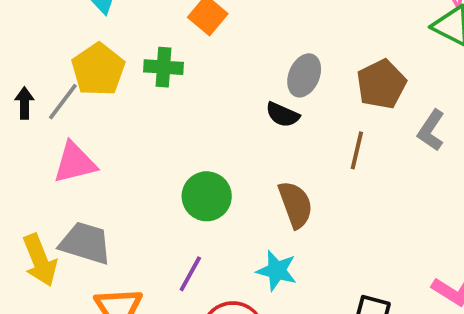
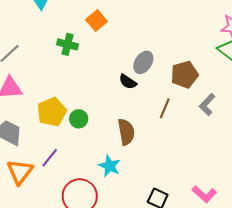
yellow pentagon: (98, 70) -> (52, 112), moved
green circle: (207, 196) -> (79, 119), size x0.7
purple line: (190, 274) -> (50, 158), moved

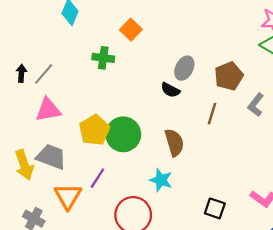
green circle: (79, 119) -> (123, 134), size x1.8

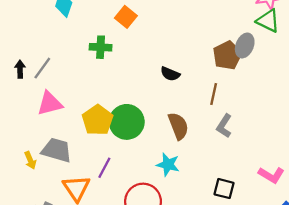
gray ellipse: (184, 68) -> (245, 45), moved
gray L-shape: (256, 105) -> (224, 126), moved
yellow arrow: (24, 165) -> (30, 160), size x0.6

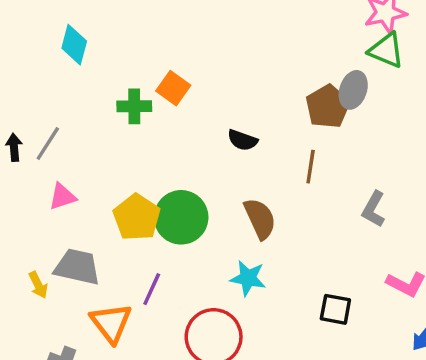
orange square: (126, 17) -> (173, 88), moved
pink triangle: (50, 103) -> (62, 197), size x0.7
gray L-shape: (224, 126) -> (374, 209), moved

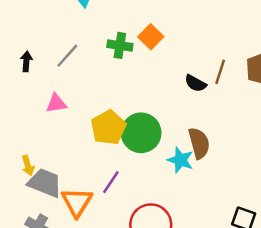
gray line: (48, 144) -> (67, 56), moved
brown line: (311, 167) -> (220, 72), moved
gray trapezoid: (77, 267) -> (45, 183), moved
cyan star: (248, 278) -> (180, 160), moved

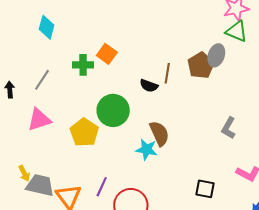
pink triangle: (56, 103) -> (39, 120), size x1.4
green circle: (141, 133) -> (113, 110), moved
purple line: (111, 182) -> (102, 187), moved

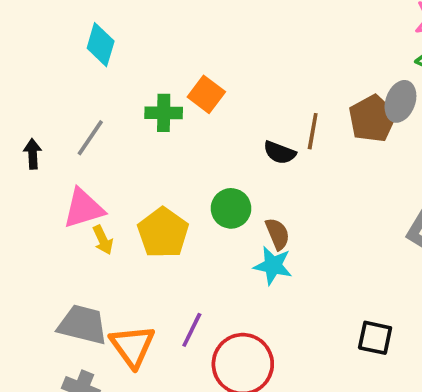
green circle: (113, 110) -> (231, 208), moved, size x0.7
brown semicircle: (159, 133) -> (277, 234), moved, size x0.7
yellow arrow: (24, 173) -> (103, 240), moved

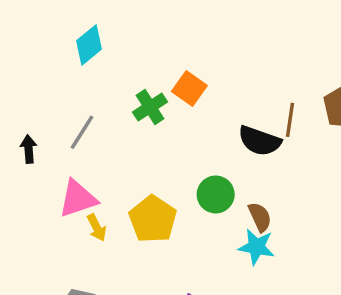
cyan diamond: (101, 45) -> (89, 45), turned 36
green cross: (164, 113) -> (150, 107), turned -32
black semicircle: (280, 153) -> (260, 141), size x1.4

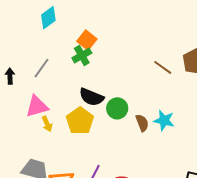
orange square: (189, 89) -> (87, 40), moved
brown line: (290, 120) -> (163, 67), turned -66
black semicircle: (260, 141) -> (91, 97), moved
cyan star: (256, 247) -> (164, 120), moved

